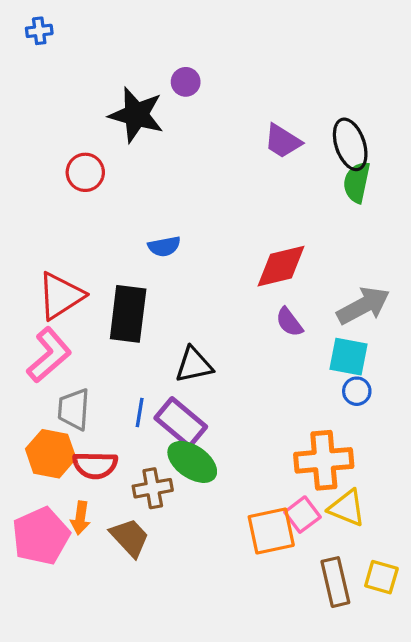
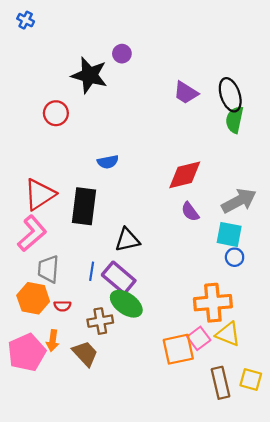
blue cross: (39, 31) -> (26, 20), turned 35
red semicircle: (95, 465) -> (62, 306), size x0.6

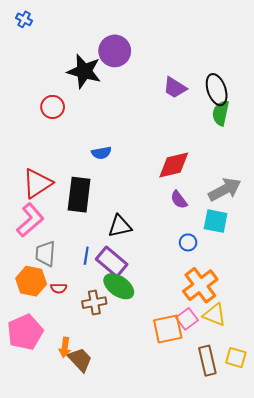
purple circle: (122, 54) -> (115, 51), size x1.8
blue circle: (235, 257) -> (188, 242), moved
orange cross: (213, 303) -> (200, 285), turned -32
orange arrow: (53, 341) -> (65, 347), moved
brown trapezoid: (85, 354) -> (80, 360), moved

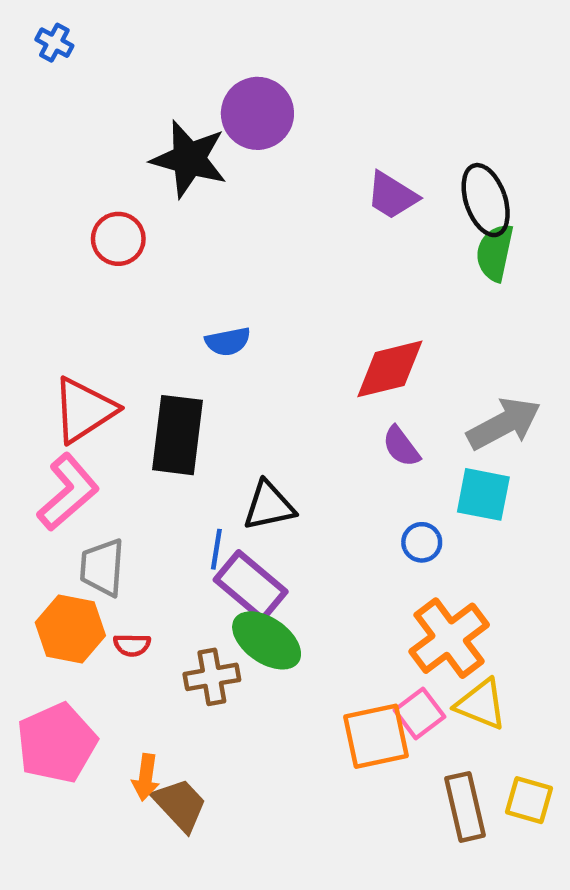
blue line: (86, 256) -> (216, 549), moved

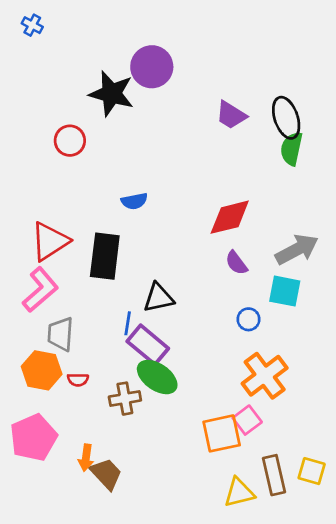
yellow triangle: (481, 704) -> (239, 493), moved, turned -36

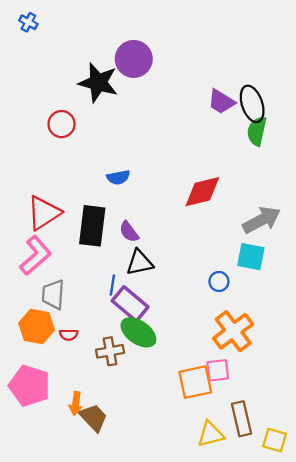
purple trapezoid: (231, 115) -> (221, 102), moved
purple semicircle: (236, 263) -> (129, 232), moved
pink square: (247, 420) -> (218, 370), turned 30
pink pentagon: (34, 437) -> (30, 386), turned -30
yellow square: (312, 471) -> (275, 440), moved

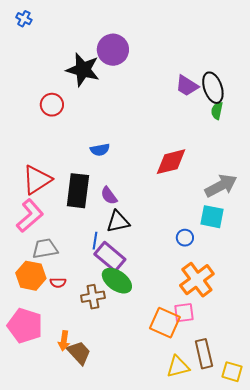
green semicircle: (257, 131) -> (217, 111), size x0.7
gray trapezoid: (53, 295) -> (45, 249), turned 76
orange square: (195, 382) -> (165, 323), turned 36

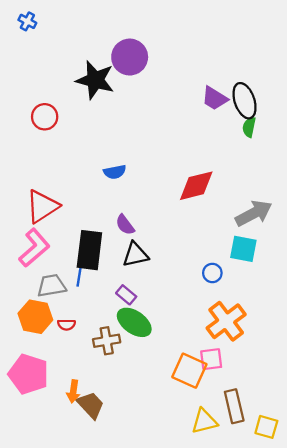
red circle: (52, 105) -> (45, 117), moved
black rectangle: (78, 191) -> (89, 250), moved
blue line: (95, 241) -> (79, 276), moved
purple rectangle: (110, 257) -> (126, 295), size x0.6

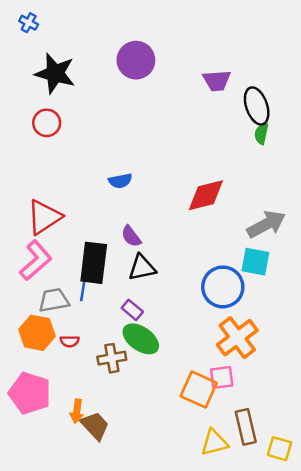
black star: (95, 80) -> (55, 73), moved
purple trapezoid: (215, 98) -> (217, 81), moved, turned -36
blue circle: (212, 273) -> (223, 287), size x2.0

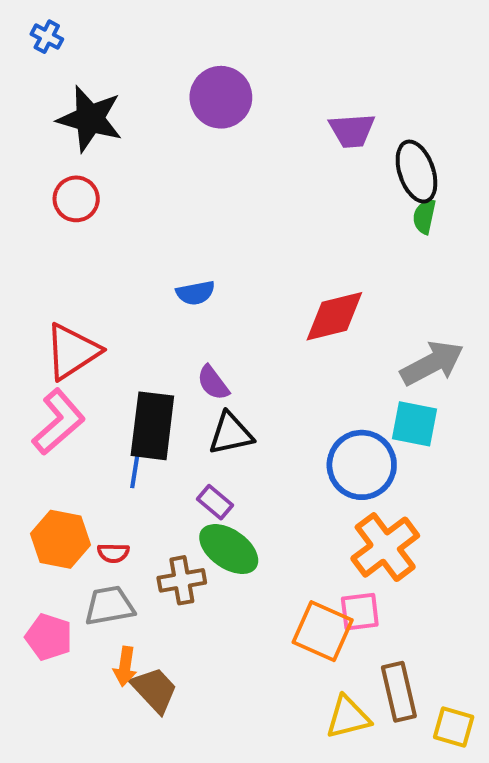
gray trapezoid: (54, 300) -> (109, 606), moved
pink pentagon: (30, 393) -> (49, 637), size x0.7

